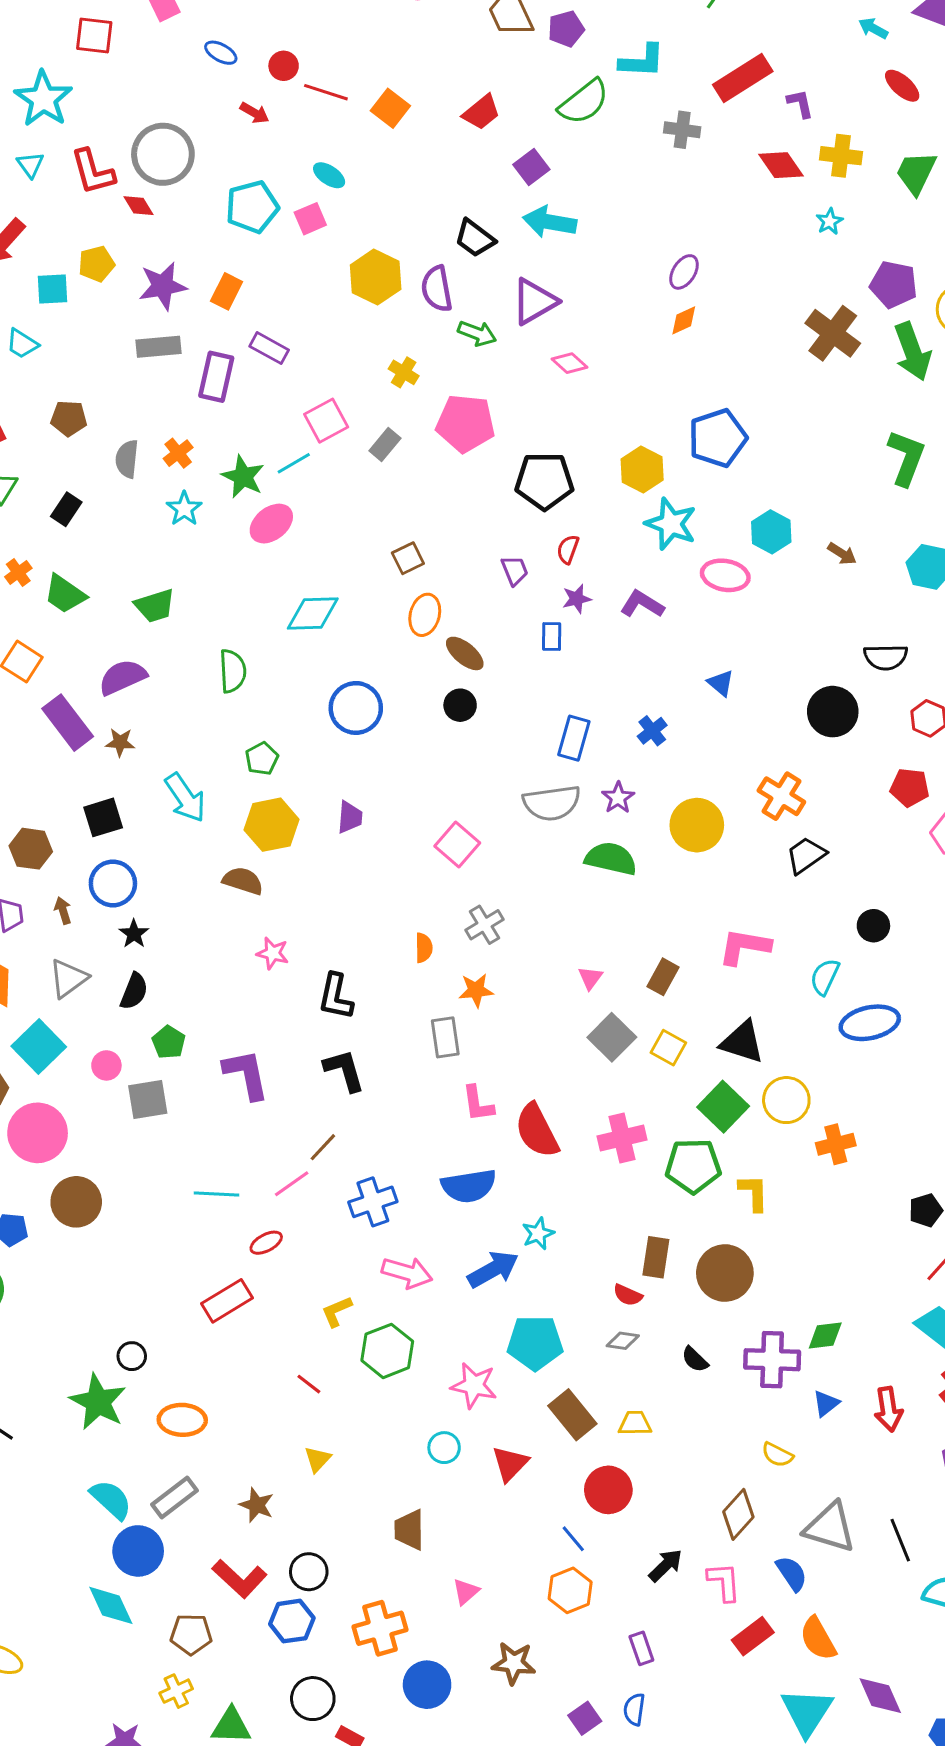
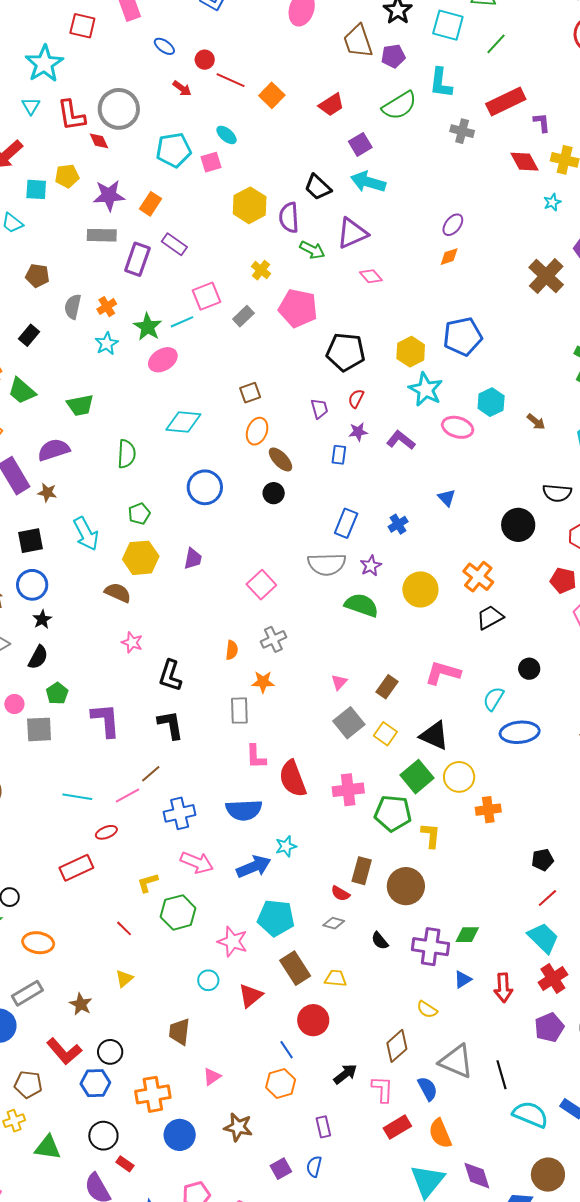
cyan L-shape: (642, 61) -> (441, 83), turned 88

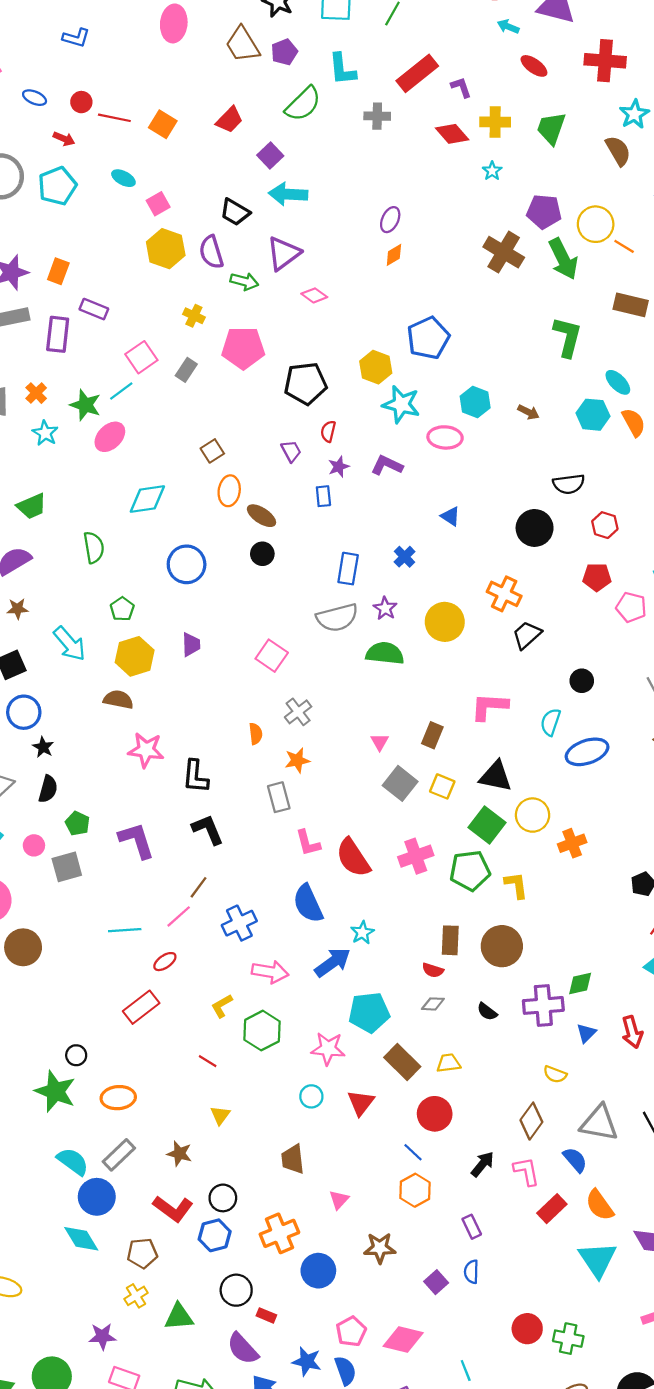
cyan pentagon: (174, 150) -> (57, 186), moved
pink square: (211, 162) -> (158, 204), moved
pink star: (132, 642) -> (146, 750), size x1.5
blue semicircle: (244, 810) -> (308, 904), turned 81

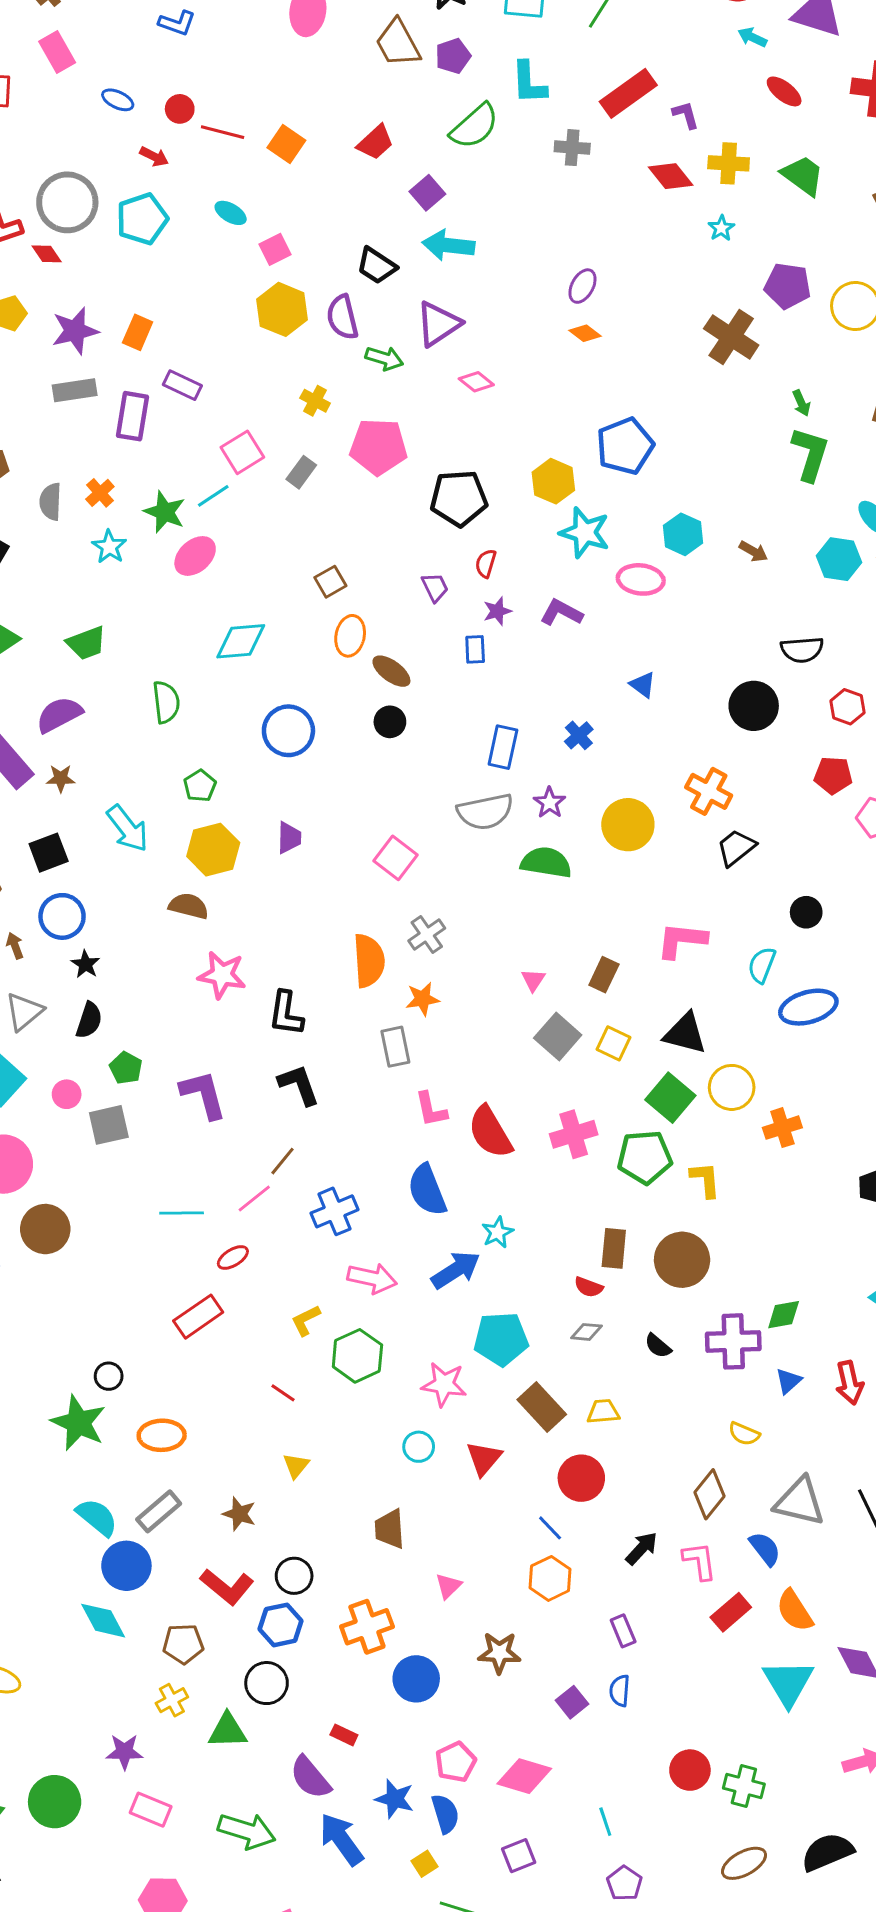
green trapezoid: (551, 128) -> (803, 175), turned 104
orange diamond: (394, 255) -> (585, 333), turned 65
green arrow: (563, 259) -> (801, 403), moved, size x0.5
orange semicircle: (256, 734) -> (369, 961), size x1.8
black circle: (236, 1290) -> (267, 1683), moved

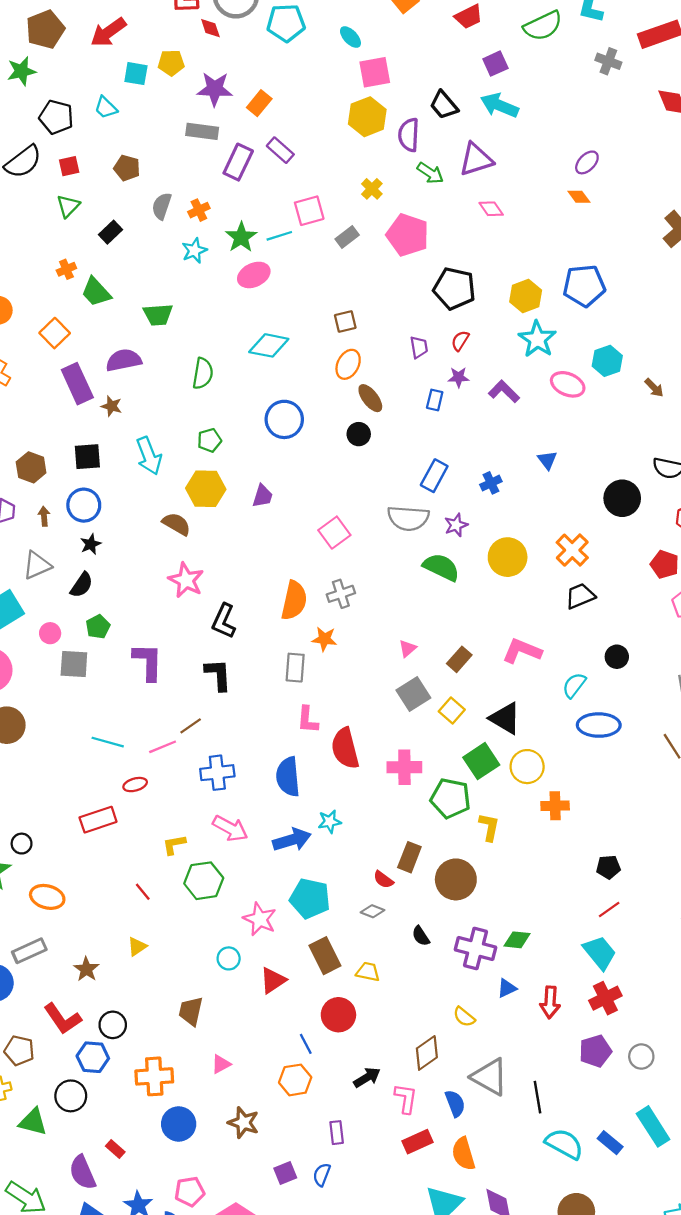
pink square: (275, 249) -> (375, 72), size x1.4

